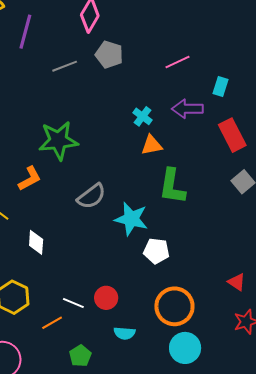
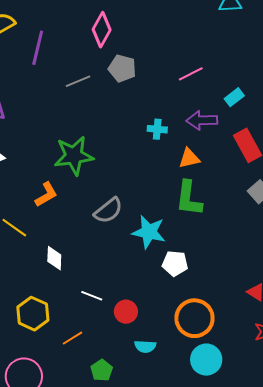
cyan rectangle: (220, 86) -> (234, 97), turned 36
cyan cross: (143, 116) -> (157, 129), turned -30
orange triangle: (152, 145) -> (189, 158), moved
white line: (73, 303) -> (92, 296), moved

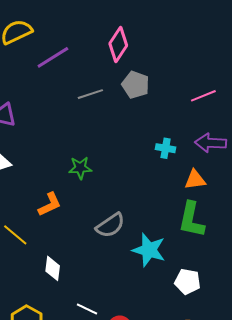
purple line: (38, 48) -> (53, 57), turned 40
green star: (74, 156) -> (80, 168), size x0.6
white pentagon: (175, 263) -> (187, 282), moved

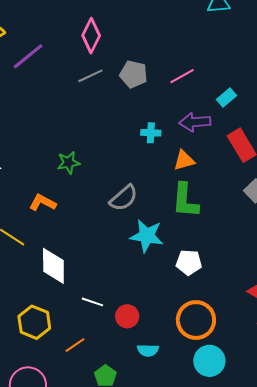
gray pentagon: (136, 85) -> (134, 74), moved
gray line: (90, 94) -> (90, 76), moved
orange L-shape: (50, 204) -> (43, 203), turned -120
gray semicircle: (110, 225) -> (124, 198), moved
white diamond: (53, 268) -> (53, 266), size x1.5

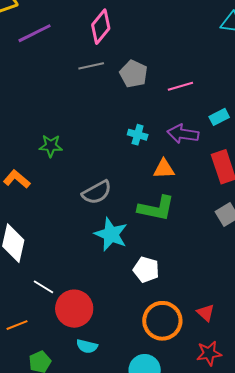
green L-shape: (185, 200) -> (156, 208), turned -96
red circle: (127, 316) -> (74, 309), size x1.6
orange circle: (196, 320) -> (162, 321), moved

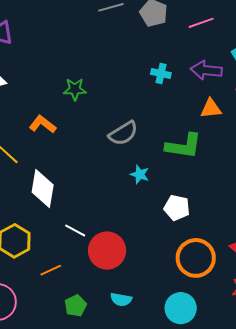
orange triangle: (164, 169) -> (211, 109), moved
cyan star: (111, 234) -> (140, 174), size x0.6
cyan semicircle: (87, 346) -> (121, 299), moved

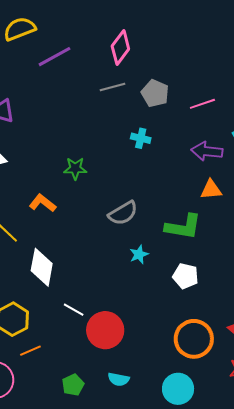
cyan cross: (161, 73) -> (141, 138), moved
cyan star: (140, 174) -> (139, 254), turned 30
white pentagon: (177, 208) -> (185, 276), moved
orange line: (51, 270) -> (30, 351), moved

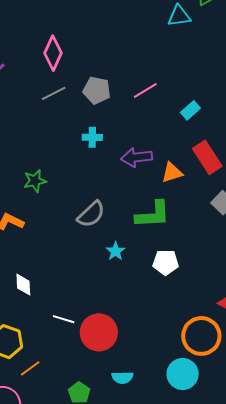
purple arrow: (207, 151) -> (137, 157), moved
white diamond: (42, 267) -> (23, 285), size x0.6
orange circle: (194, 339) -> (201, 336), moved

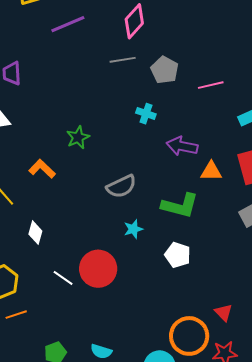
green star: (35, 181) -> (78, 137), turned -30
red circle: (99, 332) -> (98, 269), moved

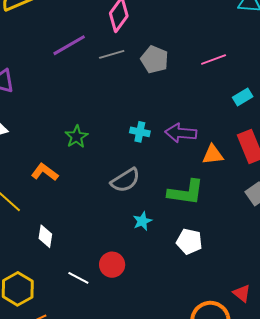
purple line: (68, 24) -> (69, 45), moved
pink line: (211, 85) -> (214, 60), moved
cyan cross: (146, 114) -> (140, 132), moved
red circle: (98, 269) -> (112, 265), size x0.7

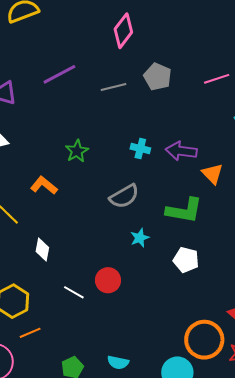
purple line: (69, 45) -> (59, 74), moved
gray line: (112, 54) -> (114, 87), moved
orange triangle: (213, 155) -> (212, 174), turned 50

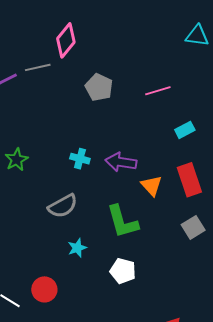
gray line: (114, 87) -> (38, 67), moved
green L-shape: (184, 210) -> (122, 222), turned 63

